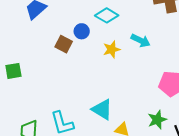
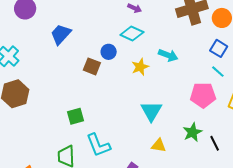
green square: (13, 71) -> (75, 116), moved
cyan triangle: (102, 109) -> (151, 111), moved, turned 35

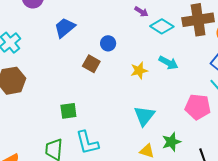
cyan diamond: (132, 34) -> (162, 26), moved
blue circle: (109, 52) -> (108, 43), moved
green star: (192, 132) -> (171, 142), moved

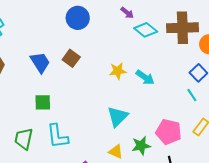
blue trapezoid: (65, 28) -> (40, 62), moved, turned 90
blue circle: (108, 43) -> (78, 18), moved, size x1.5
cyan arrow: (168, 63) -> (145, 77), moved
pink pentagon: (198, 107) -> (169, 132), moved

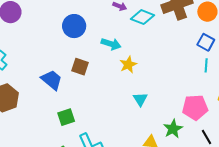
cyan arrow: (145, 77) -> (111, 44), moved
cyan line: (192, 95) -> (206, 65), turned 56
cyan triangle: (117, 116) -> (140, 99), moved, size x0.7

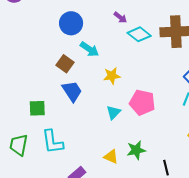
cyan arrow: (111, 44) -> (89, 49), moved
blue trapezoid: (52, 80) -> (72, 91), moved
pink pentagon: (195, 107) -> (142, 103), moved

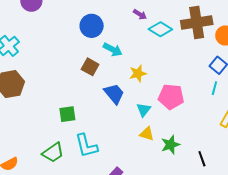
blue trapezoid: (72, 91) -> (114, 94), moved
green trapezoid: (19, 145) -> (53, 153), turned -130
yellow triangle: (111, 157) -> (147, 134), moved

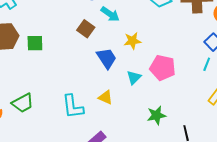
green square: (67, 114) -> (35, 43), moved
yellow triangle: (147, 134) -> (106, 97), moved
green trapezoid: (53, 153) -> (23, 103), moved

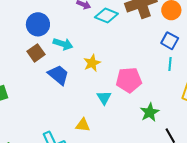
brown square: (86, 29) -> (36, 53), moved, turned 36
blue trapezoid: (106, 58) -> (58, 75), moved
green star: (156, 115) -> (150, 112), moved

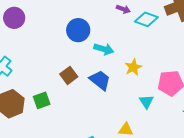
brown square: (36, 53) -> (69, 75), moved

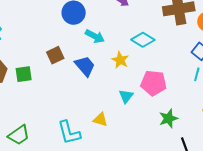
cyan diamond: (146, 19) -> (143, 40), moved
yellow star: (133, 67) -> (120, 60), turned -30

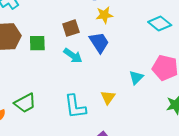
cyan arrow: (95, 36) -> (73, 56), moved
yellow star: (120, 60) -> (104, 15), moved, turned 30
yellow triangle: (100, 119) -> (108, 97), turned 42

